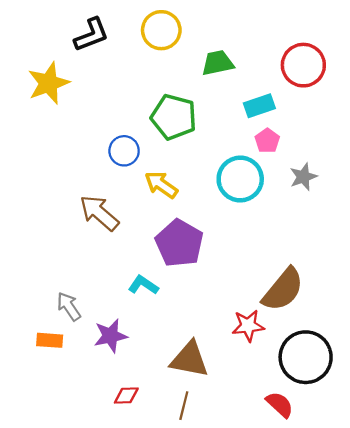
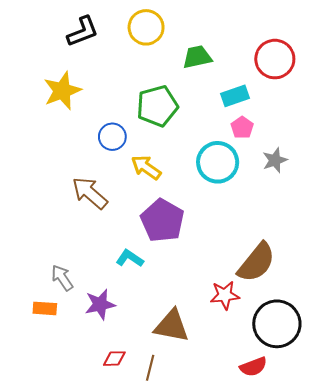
yellow star: (48, 83) -> (62, 91), moved
green pentagon: (174, 117) -> (157, 106), turned -30
red semicircle: (280, 405) -> (253, 367), turned 116
brown line: (184, 406) -> (150, 368), moved

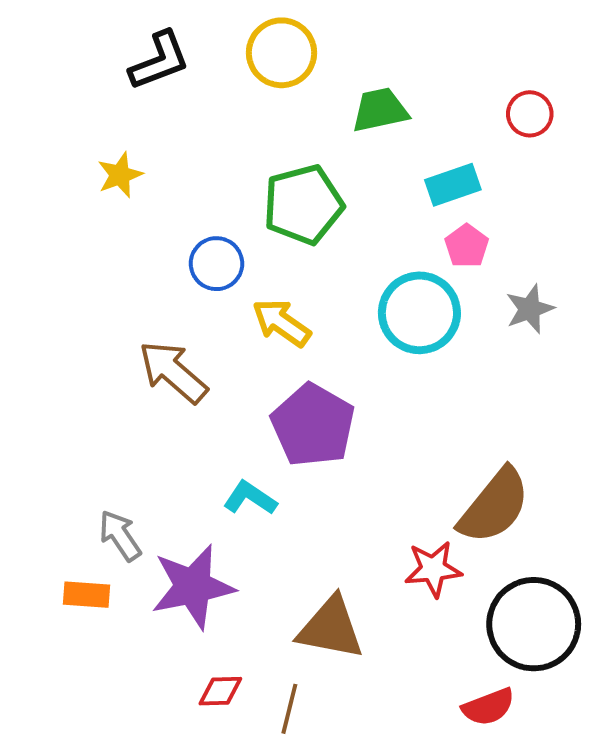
red circle: (275, 59) -> (530, 114), size x0.6
yellow star: (62, 91) -> (120, 175), size x0.6
purple star: (100, 304) -> (193, 587), size x1.4

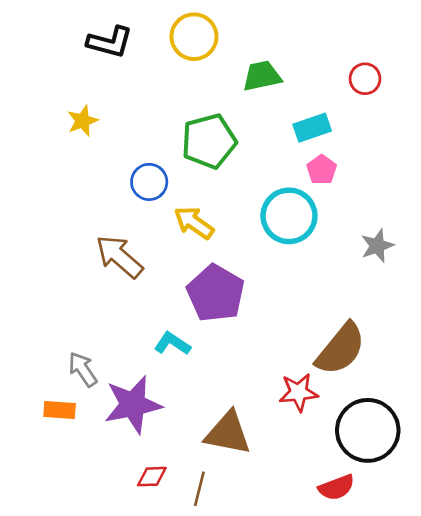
black L-shape: (159, 61) -> (110, 42), turned 36
gray star: (530, 309) -> (377, 246), moved

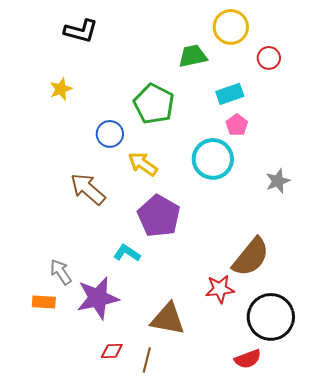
yellow circle: (194, 37) -> (231, 27), moved
green pentagon: (209, 141) -> (154, 104), turned -30

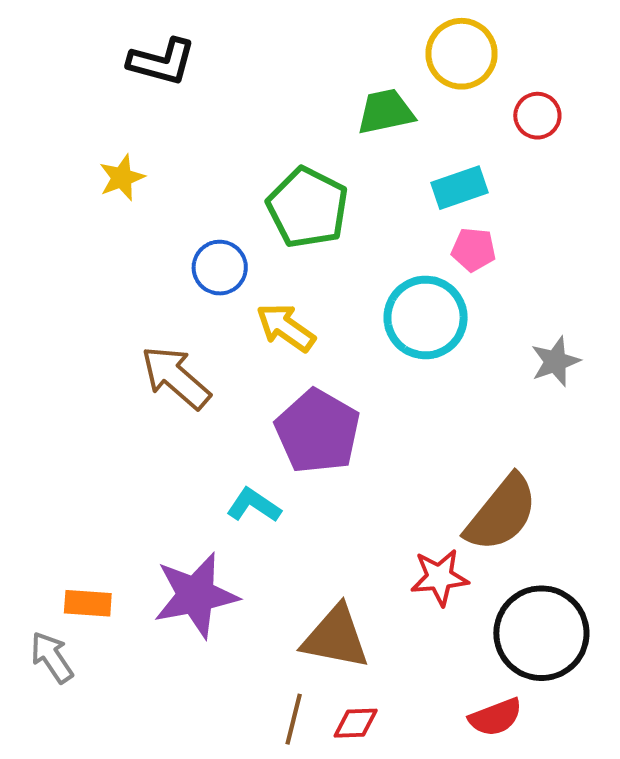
pink pentagon: (237, 125) -> (474, 250), turned -30
gray arrow: (61, 272) -> (52, 657), moved
red diamond: (112, 351) -> (356, 723), moved

